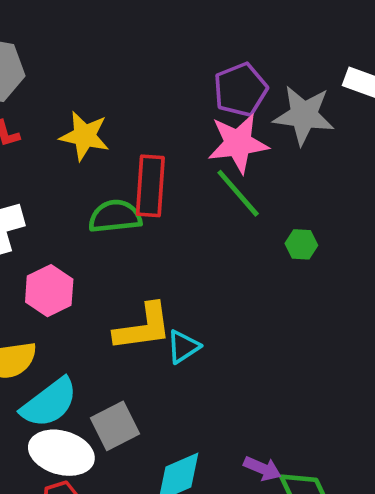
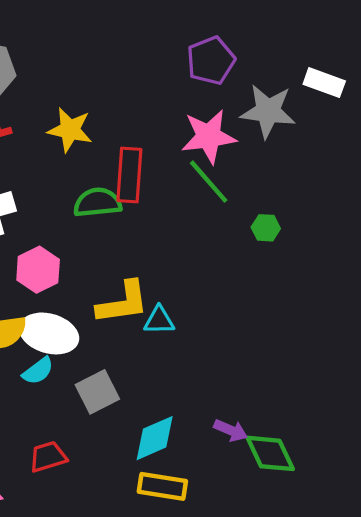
purple pentagon: (240, 90) -> (211, 61), moved
cyan triangle: (183, 347) -> (159, 320), turned 32
cyan semicircle: (49, 403) -> (38, 371), size x0.6
white ellipse: (61, 453) -> (49, 333), moved

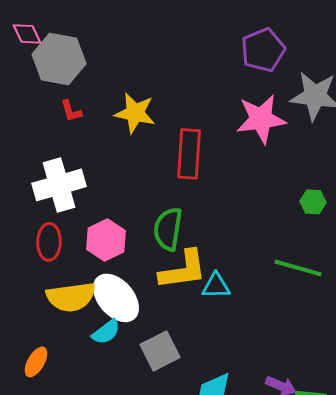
green line: (209, 182) -> (298, 268), moved, turned -33
green semicircle: (97, 203) -> (168, 229), moved, turned -75
white ellipse: (49, 333) -> (116, 298), turned 33

